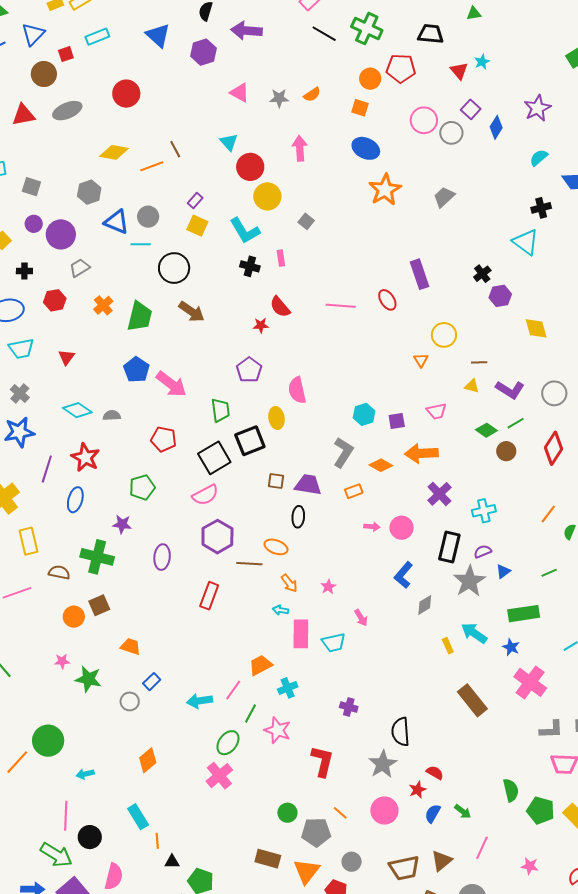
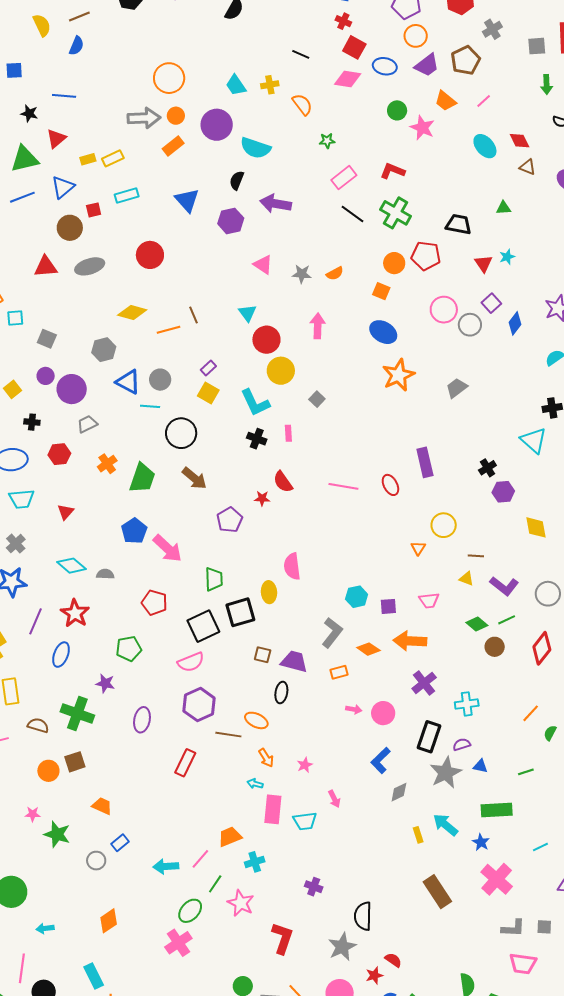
purple pentagon: (249, 370) -> (230, 520), moved
blue triangle: (503, 571) -> (480, 766), turned 42

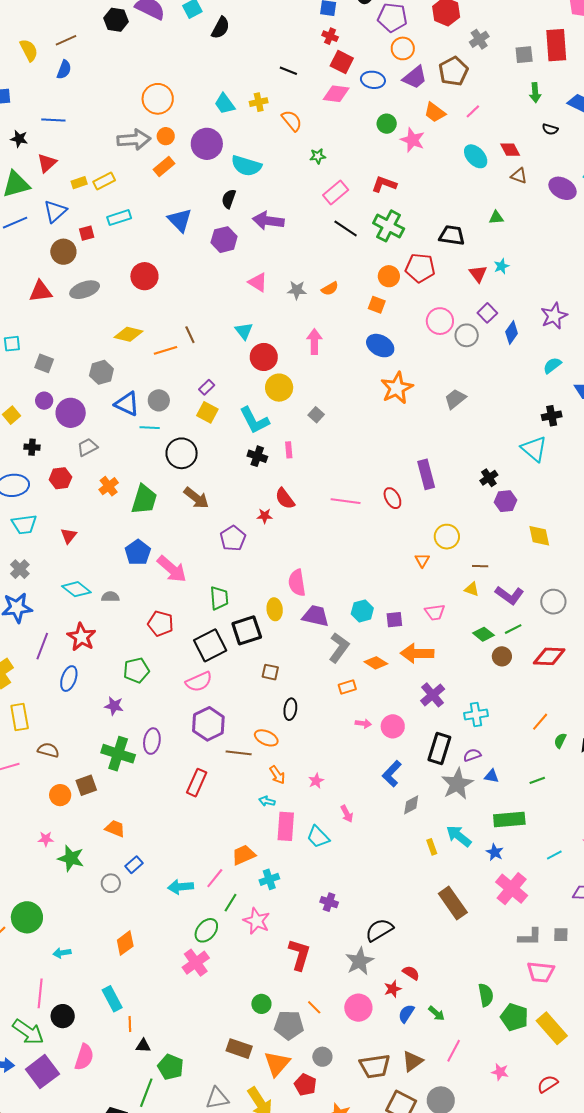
red diamond: (542, 648) -> (549, 656), turned 56
purple trapezoid: (294, 661) -> (316, 616), moved
green cross: (77, 714) -> (118, 754), moved
cyan trapezoid: (305, 821) -> (318, 837), turned 55
black semicircle: (363, 916) -> (379, 930), turned 60

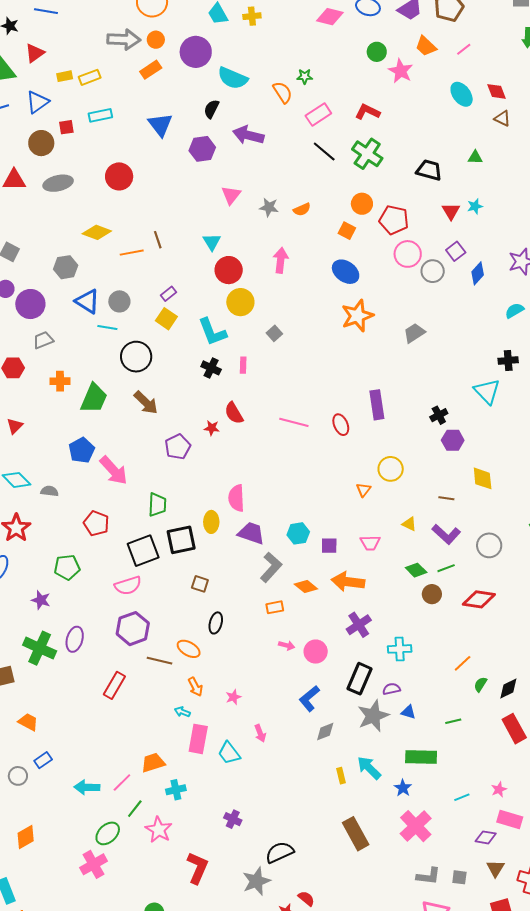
orange semicircle: (292, 121) -> (283, 92), moved
red pentagon: (420, 268) -> (394, 220), moved
pink triangle: (258, 282) -> (231, 195), turned 30
orange cross: (109, 486) -> (60, 381), turned 30
brown line: (480, 566) -> (446, 498), moved

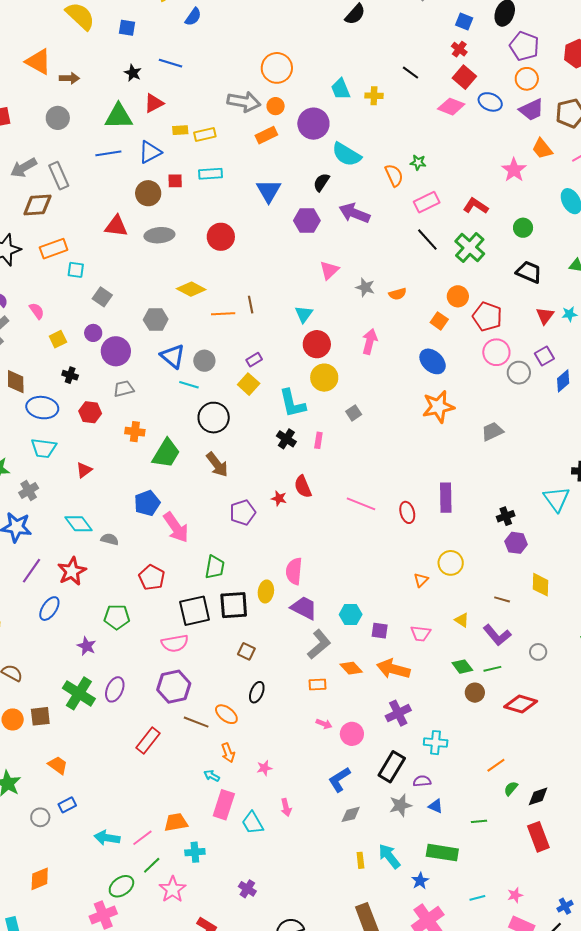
green circle: (377, 52) -> (523, 228), moved
gray circle: (489, 545) -> (538, 652), size x0.7
gray star: (373, 716) -> (400, 805), size x0.7

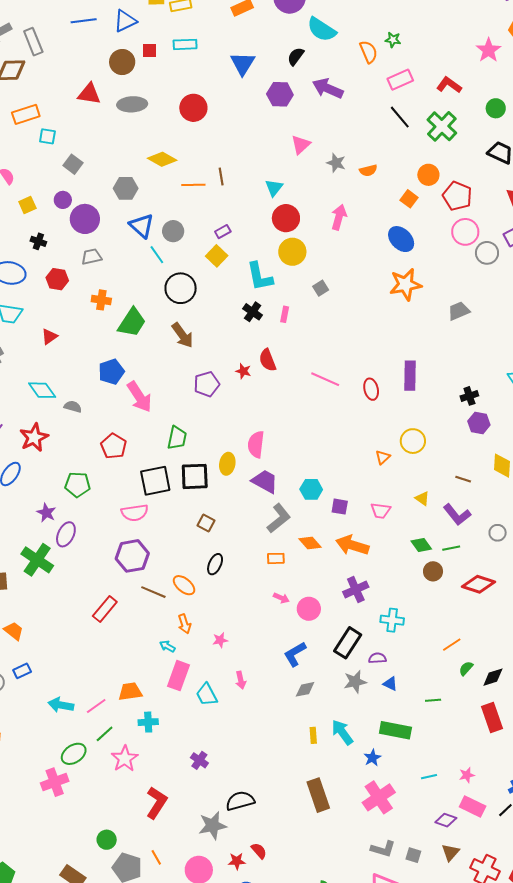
cyan line: (189, 385) -> (157, 255), turned 36
purple ellipse: (115, 689) -> (66, 534), moved

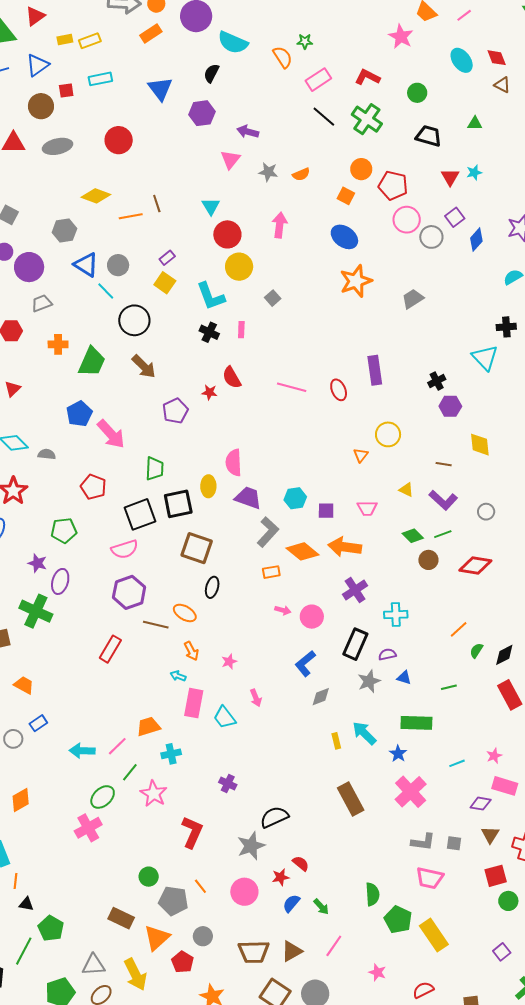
purple arrow: (328, 88) -> (248, 132), moved, size x0.7
brown square: (206, 523) -> (197, 548), size x1.8
orange diamond: (310, 543) -> (303, 551), size x1.4

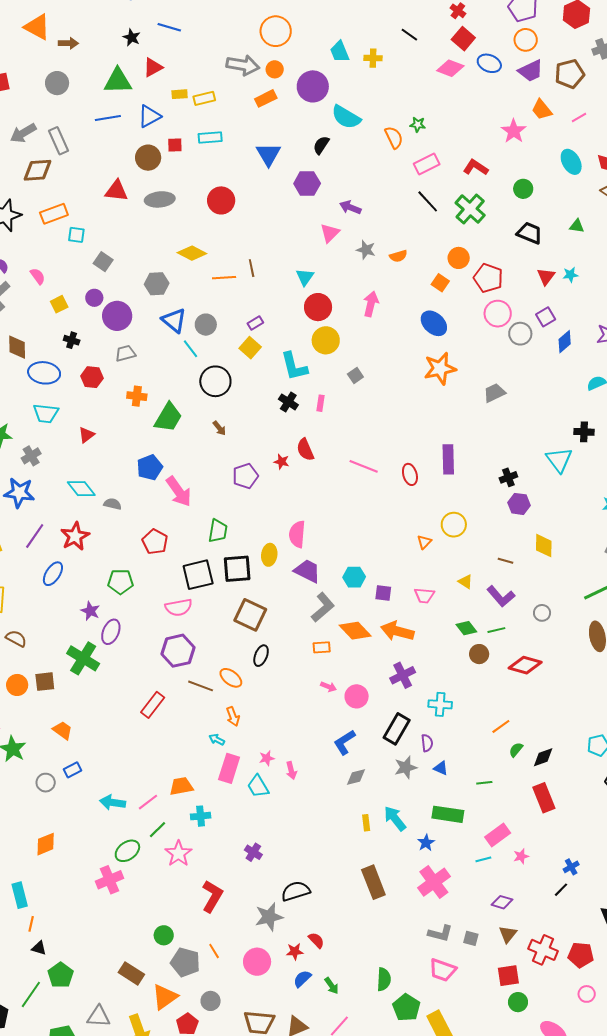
brown arrow: (144, 366) -> (219, 428), size x0.6
purple semicircle: (387, 654) -> (427, 743), turned 90
pink star: (229, 662) -> (267, 758), moved
pink rectangle: (505, 786) -> (498, 835), moved, turned -60

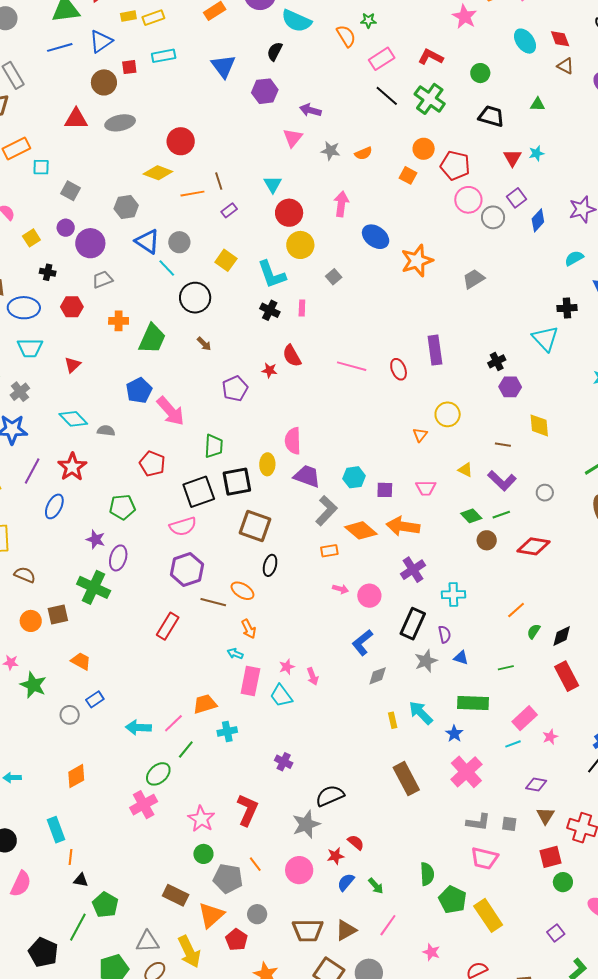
red circle: (221, 200) -> (181, 141), moved
purple rectangle: (255, 323) -> (229, 210), moved
blue ellipse: (434, 323) -> (376, 237), moved
pink star: (178, 854) -> (201, 819), moved

